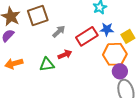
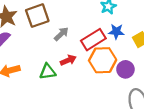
orange hexagon: (115, 54) -> (103, 60), moved
purple circle: (120, 71) -> (125, 69), moved

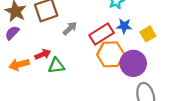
red arrow: (68, 60) -> (43, 54), moved
purple circle: (125, 69) -> (133, 63), size x1.5

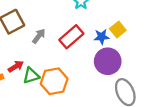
blue star: (124, 26) -> (102, 37), moved
orange hexagon: (111, 54) -> (54, 81), moved

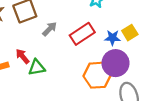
red arrow: (16, 66) -> (23, 56), turned -105
orange hexagon: (54, 81) -> (97, 75), moved

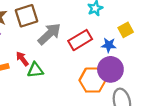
gray arrow: (50, 29) -> (49, 34), size x1.6
yellow square: (130, 33) -> (126, 30), moved

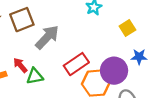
red rectangle: (80, 40) -> (76, 64), moved
blue star: (109, 45) -> (139, 57), moved

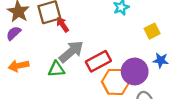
gray arrow: (47, 37) -> (71, 52), moved
red arrow: (20, 65) -> (62, 25), moved

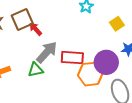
red rectangle: (98, 61) -> (72, 58), turned 40

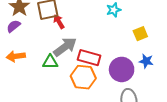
orange hexagon: (90, 74) -> (83, 77), moved

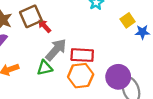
blue star: (146, 61) -> (142, 32), moved
purple circle: (122, 69) -> (118, 77), moved

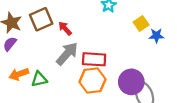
red arrow: (45, 26) -> (65, 28), moved
green triangle: (45, 68) -> (39, 79), moved

